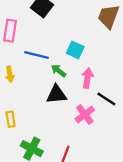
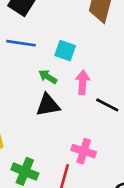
blue line: (37, 55) -> (21, 43), moved
pink cross: (85, 114) -> (84, 151), moved, turned -30

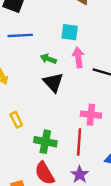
cyan square: (65, 51) -> (70, 32), moved
black triangle: (48, 105) -> (53, 82), turned -50

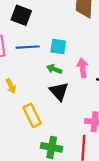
cyan square: (70, 32) -> (58, 47), moved
yellow rectangle: (16, 120) -> (32, 115), moved, size x1.5

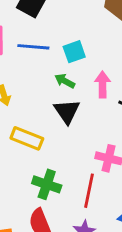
cyan square: (58, 47) -> (74, 52), turned -35
yellow rectangle: (32, 115) -> (27, 138), turned -50

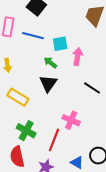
pink arrow: (103, 84) -> (77, 56), moved

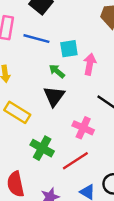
pink cross: (71, 120) -> (83, 128), moved
green cross: (26, 131) -> (42, 148), moved
red line: (54, 140) -> (75, 161), moved, turned 35

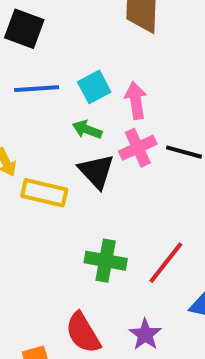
yellow rectangle: (17, 112) -> (44, 193), moved
pink cross: (83, 128) -> (138, 148), moved, turned -30

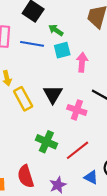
green arrow: (87, 130) -> (56, 30), moved
pink cross: (138, 148) -> (77, 110), moved, turned 30
yellow rectangle: (44, 193) -> (23, 99), turned 35

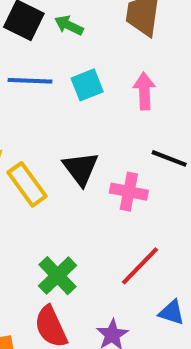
green arrow: (56, 30) -> (69, 25), moved
pink arrow: (82, 62) -> (144, 91), moved
green cross: (46, 142) -> (58, 276), moved, turned 30

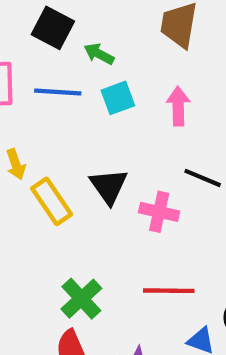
green arrow: (69, 25) -> (99, 54), moved
red line: (140, 266) -> (169, 291), turned 45

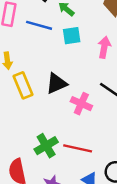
black triangle: (109, 186) -> (56, 84), turned 30
green cross: (81, 299) -> (46, 146), moved

